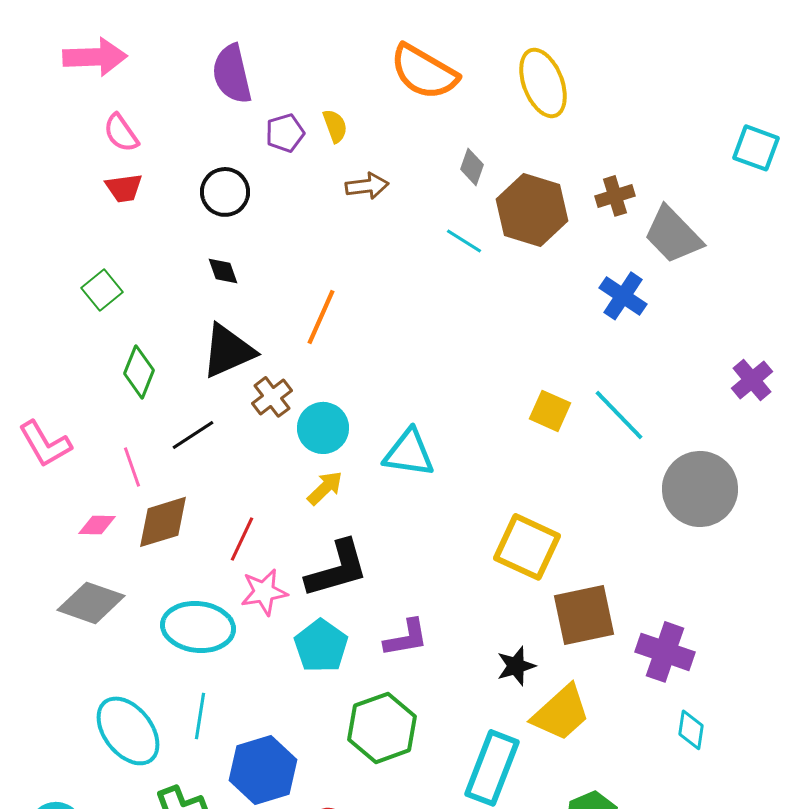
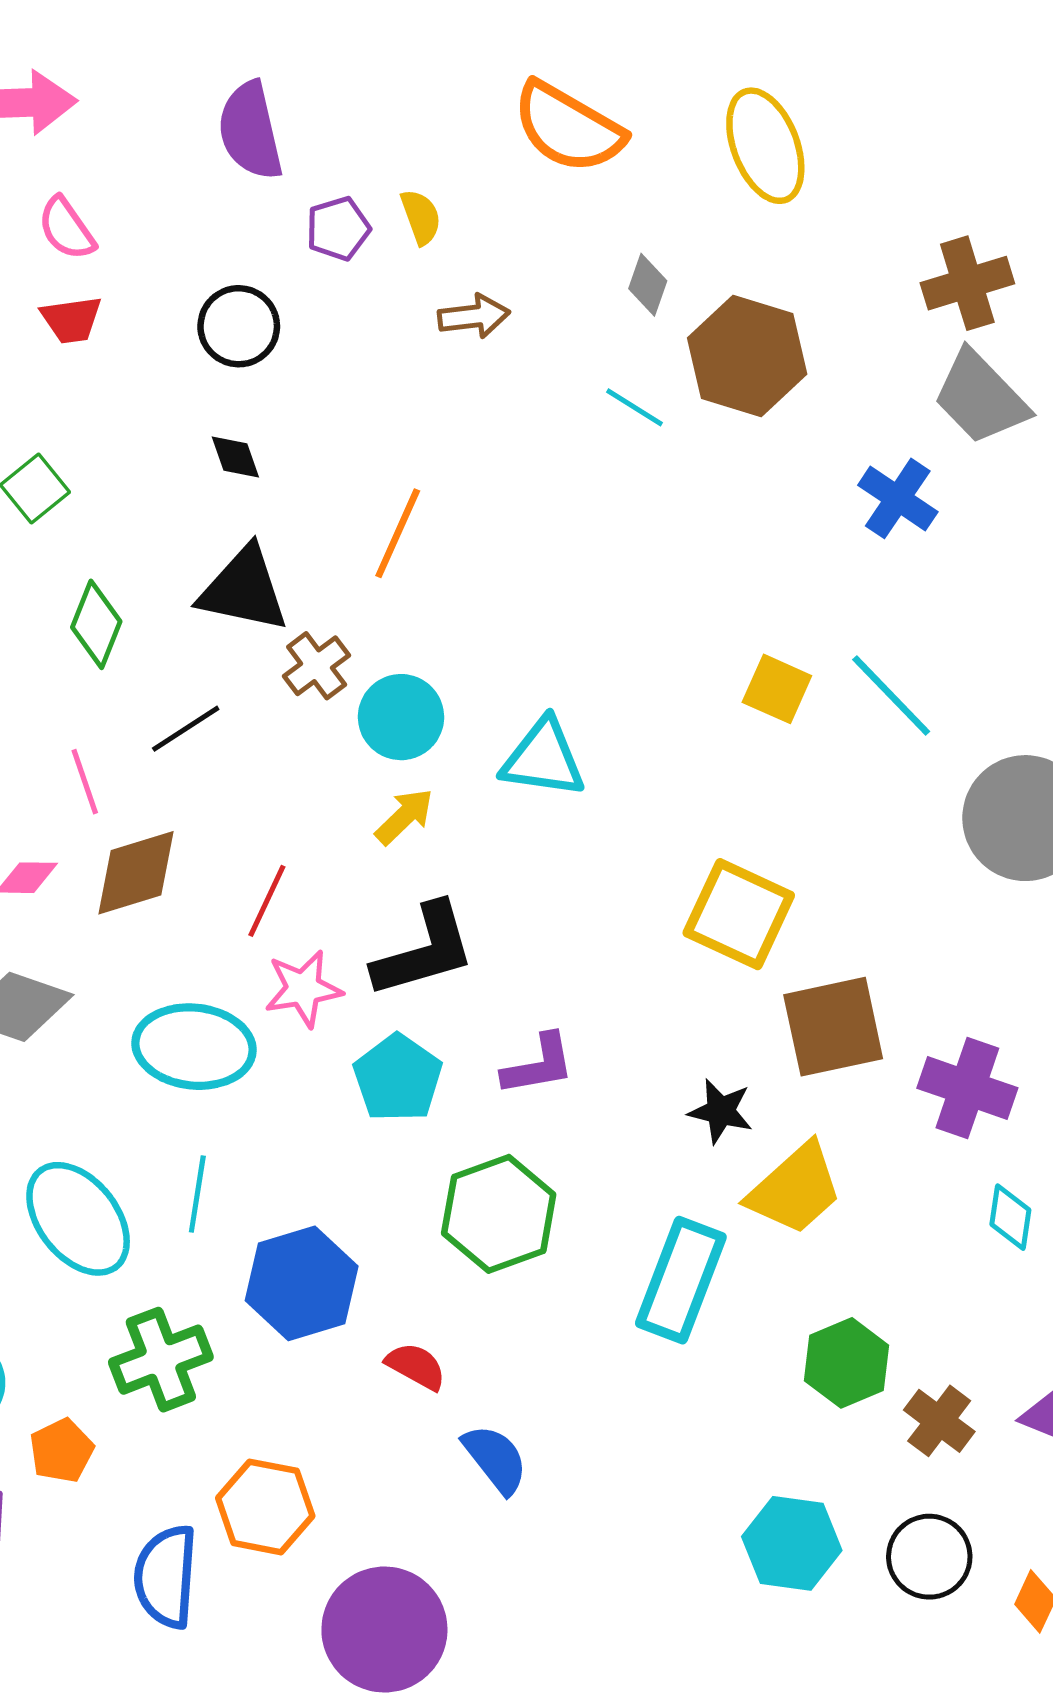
brown cross: (615, 196) -> (967, 283), moved, size x1.4
black triangle: (228, 351) -> (244, 590), turned 36
black star: (516, 666) -> (721, 1111), turned 30

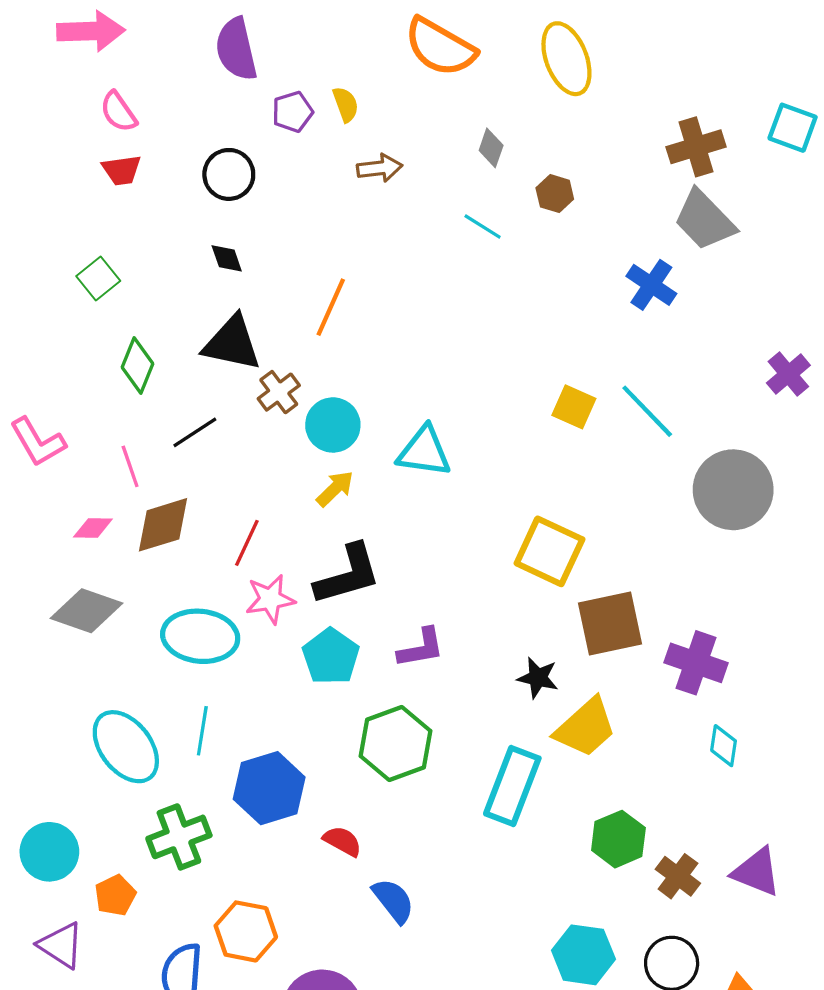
brown hexagon: (747, 356) -> (555, 194), size x0.5

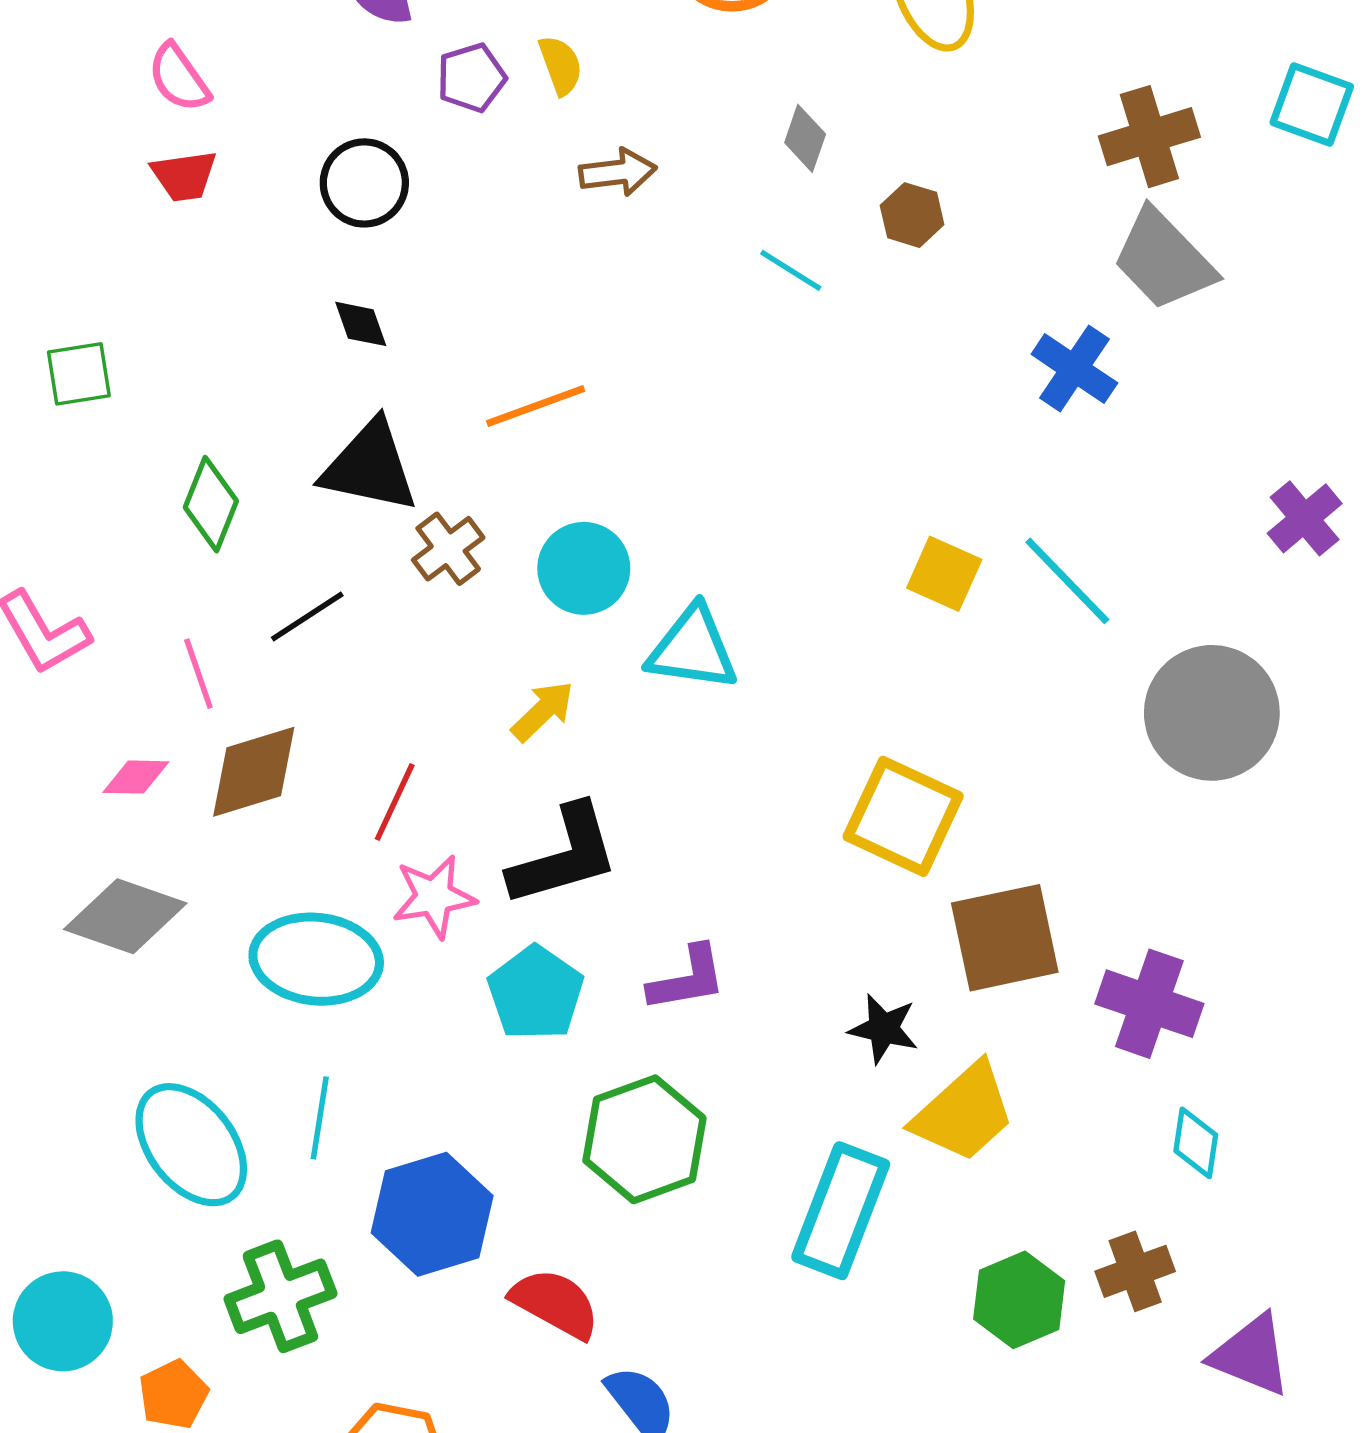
green square: (98, 278) -> (79, 374), moved, turned 30
orange line: (331, 307) -> (536, 406), turned 46
cyan circle: (333, 425) -> (584, 568), moved
red semicircle: (342, 841) -> (555, 1303), size x1.4
brown cross: (678, 876) -> (1135, 1271), moved, turned 33

